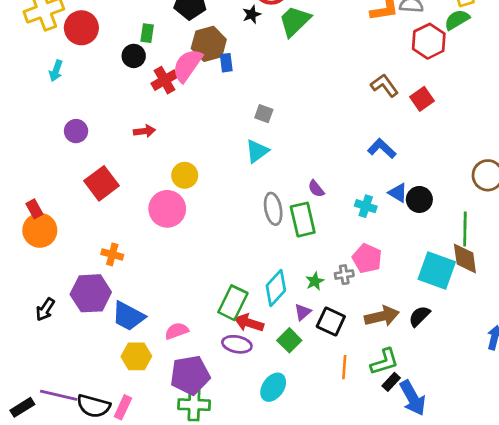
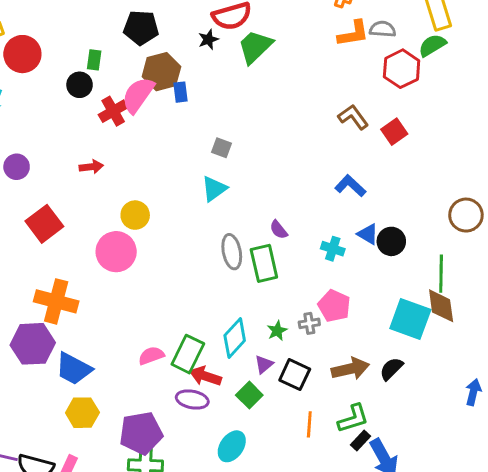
orange cross: (112, 254) -> (56, 301), size x1.8
pink semicircle: (177, 331) -> (151, 356), moved

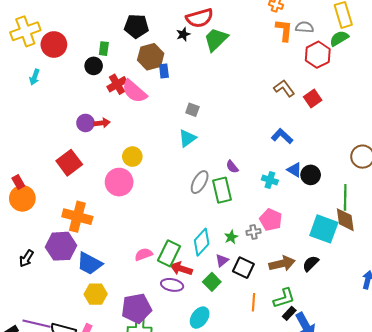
orange L-shape: (353, 34) -> (284, 30), turned -75
pink semicircle: (138, 95) -> (134, 91), moved, turned -84
purple circle: (17, 167) -> (85, 123), moved
gray ellipse: (232, 252) -> (200, 182), turned 40

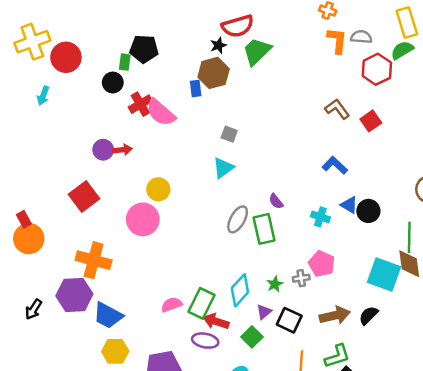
black pentagon: (136, 26) -> (144, 49), moved
brown hexagon: (151, 57) -> (214, 73), moved

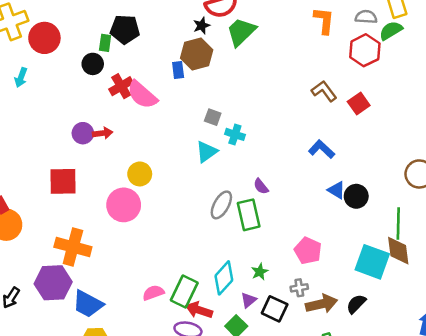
gray semicircle: (361, 37) -> (366, 17), moved
red square: (84, 197) -> (63, 181), turned 36
cyan cross: (320, 217) -> (235, 134), moved
gray cross: (301, 278) -> (299, 288), moved

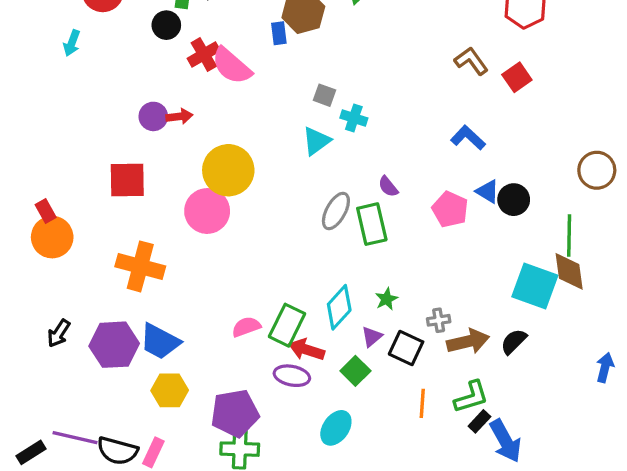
yellow circle: (140, 174) -> (228, 170), size x1.6
pink pentagon: (308, 251) -> (450, 209), moved
purple hexagon: (53, 283) -> (114, 345), moved

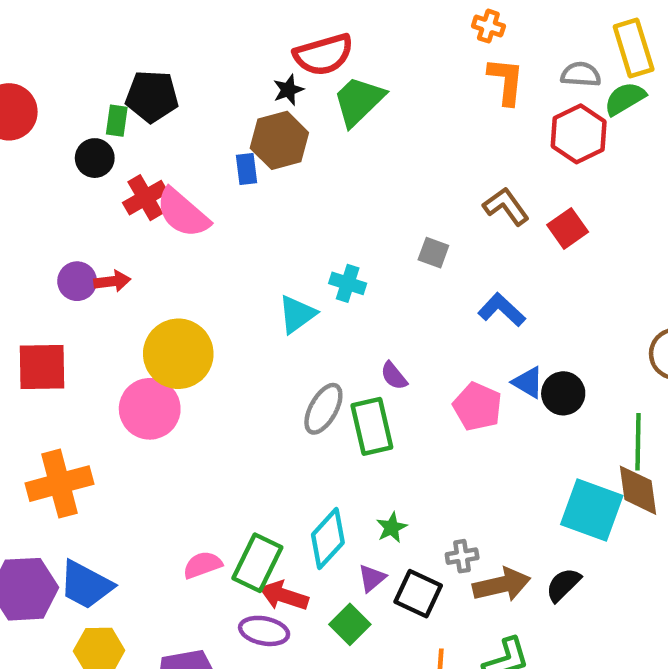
gray square: (325, 95) -> (433, 253), moved
orange cross: (140, 266) -> (60, 484), turned -30

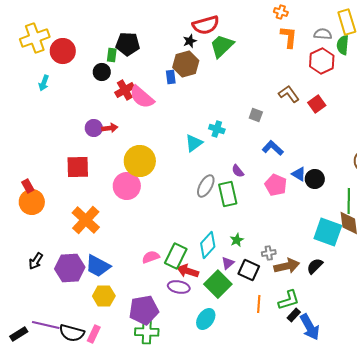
green semicircle: (625, 99) -> (343, 45), turned -54
blue L-shape: (502, 310) -> (273, 148), moved
orange cross: (60, 484) -> (86, 220), turned -32
green square: (350, 624) -> (218, 284), size x1.5

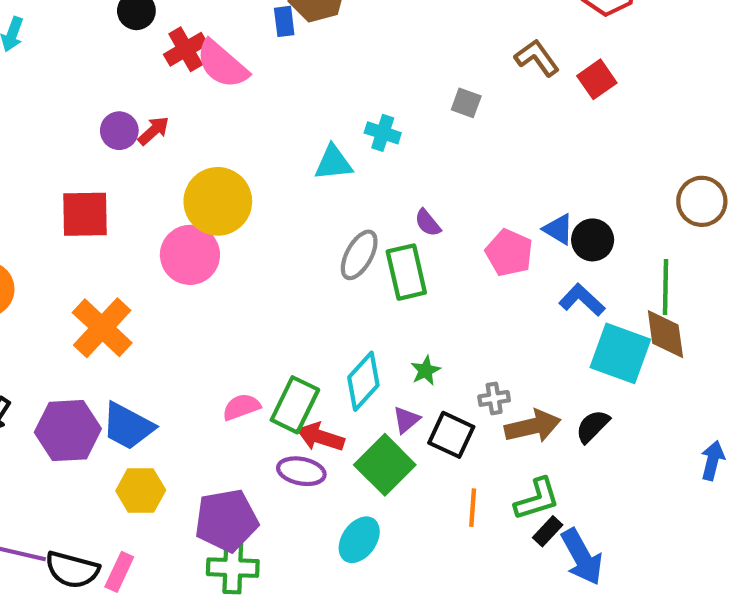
red arrow: (110, 128) -> (154, 131), turned -35
cyan triangle: (194, 143) -> (333, 163), turned 30
blue L-shape: (273, 148) -> (582, 300), moved

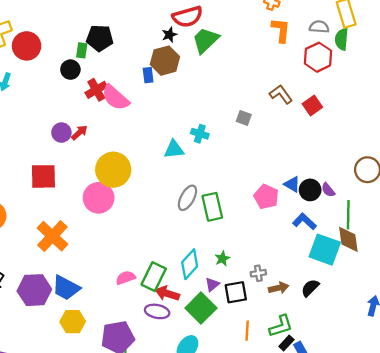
purple semicircle: (428, 223) -> (328, 190), moved
brown arrow: (533, 426) -> (279, 288), size x0.7
black square: (451, 435) -> (236, 292), turned -35

